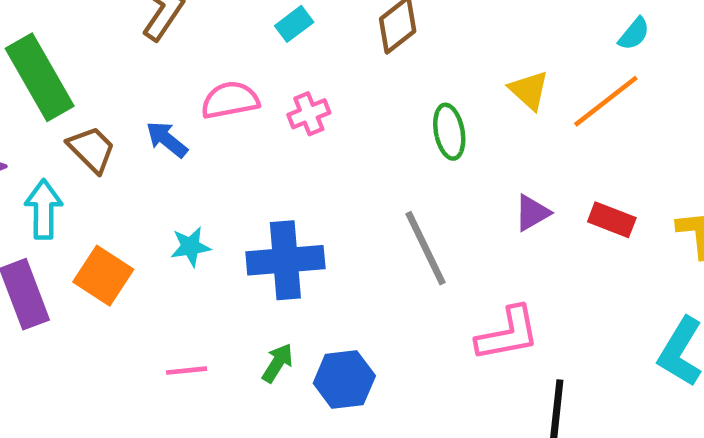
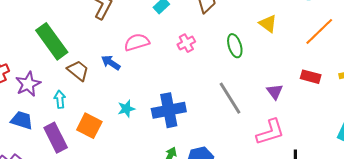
orange line: (606, 101) -> (319, 31), moved
pink cross: (309, 114) -> (186, 43), moved
cyan arrow: (44, 209) -> (60, 99), size x0.7
purple triangle: (532, 213) -> (275, 92), moved, turned -30

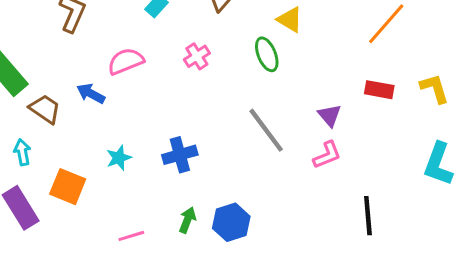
yellow triangle: (268, 24) -> (290, 20), moved
blue cross: (169, 110) -> (180, 155), size x0.7
pink L-shape: (270, 132) -> (327, 155), moved, size x0.7

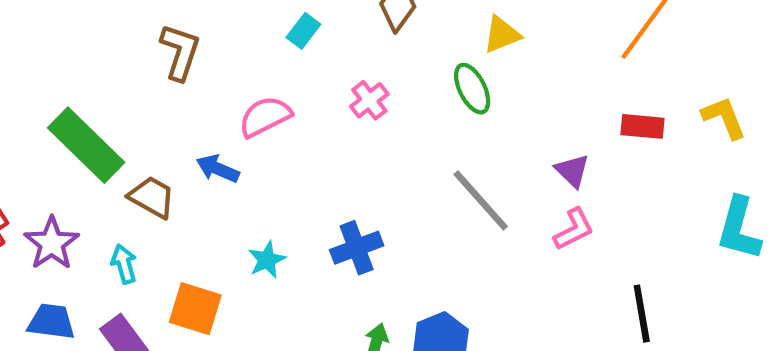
yellow triangle: (290, 20) -> (502, 35), turned -48

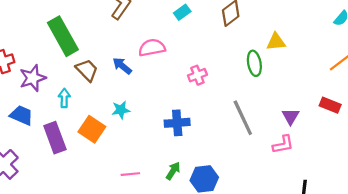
pink cross: (369, 100) -> (197, 75), moved
cyan star: (267, 260) -> (121, 110), moved

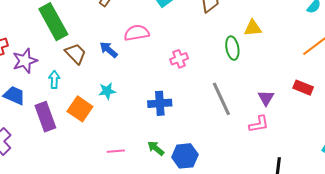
green arrow: (173, 171) -> (156, 148), turned -84

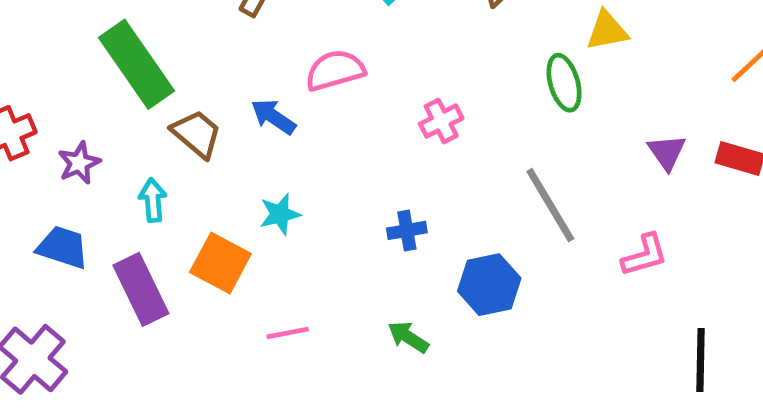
purple star: (25, 61) -> (79, 163), size x0.7
purple triangle: (266, 98) -> (667, 152), moved
blue cross: (160, 103) -> (407, 230), size x0.7
pink line: (116, 151) -> (288, 333), moved
blue hexagon: (185, 156) -> (489, 285), moved

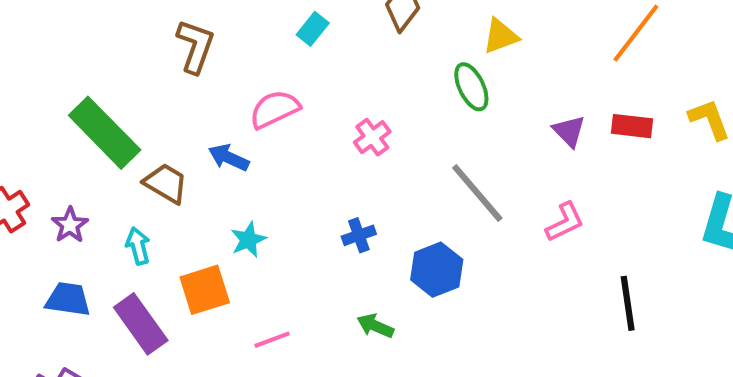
orange square: (220, 263) -> (205, 290), turned -36

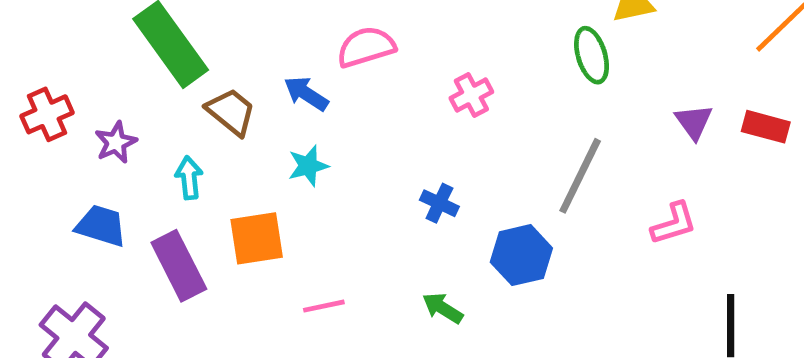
gray line: (477, 193) -> (580, 176), turned 58
blue cross: (359, 235) -> (439, 203), turned 36
cyan star: (248, 240) -> (308, 166), moved

